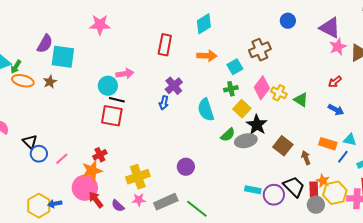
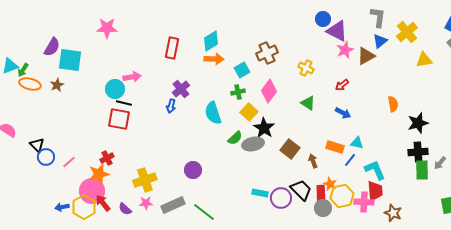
blue circle: (288, 21) -> (323, 19), moved
cyan diamond: (204, 24) -> (211, 41), moved
yellow cross: (279, 93) -> (306, 68), moved
yellow hexagon: (39, 206) -> (84, 207), moved

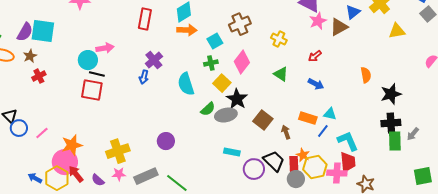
purple semicircle: (52, 47) -> (25, 32), moved
red cross: (107, 158) -> (39, 76), moved
cyan rectangle: (260, 193) -> (232, 152), moved
blue arrow: (62, 207) -> (35, 178), turned 40

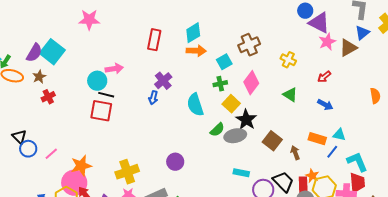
cyan square: (43, 31) -> (52, 52), turned 30

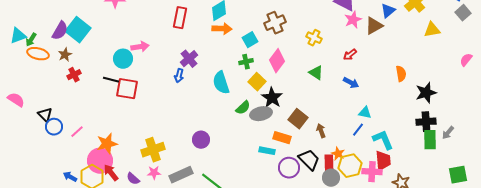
black line: (106, 95) -> (111, 80), moved
orange rectangle: (317, 139) -> (282, 138), moved

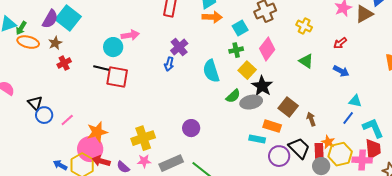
red arrow: (111, 173) -> (101, 161), turned -36

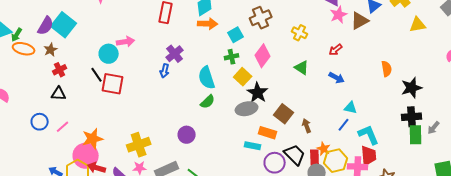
black line: (101, 68) -> (97, 75), turned 42
green semicircle: (233, 96) -> (208, 102), moved
black triangle: (35, 103) -> (59, 94), moved, turned -42

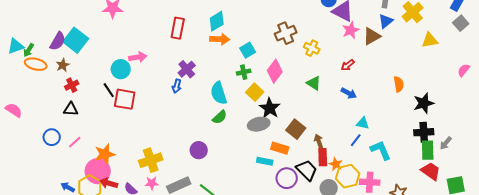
brown cross: (261, 18) -> (286, 33), moved
red trapezoid: (369, 156) -> (431, 171), moved, turned -50
red rectangle: (315, 159) -> (323, 157), moved

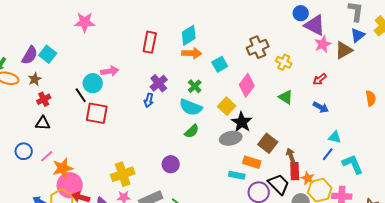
cyan square: (76, 40) -> (48, 54), size x0.7
green cross: (244, 72) -> (195, 86), moved, turned -32
black line: (109, 90) -> (81, 95), moved
cyan semicircle: (219, 93) -> (191, 107), turned -50
orange star: (105, 154) -> (63, 168), moved

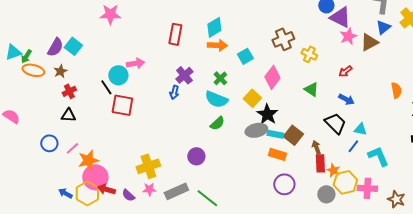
cyan rectangle: (237, 175) -> (275, 134), moved
black trapezoid: (279, 184) -> (335, 123), moved

